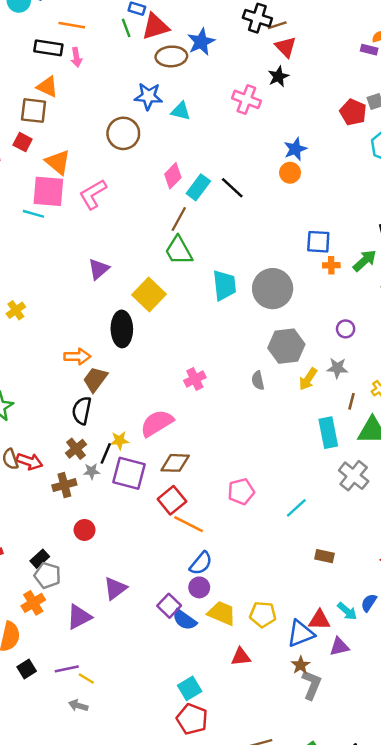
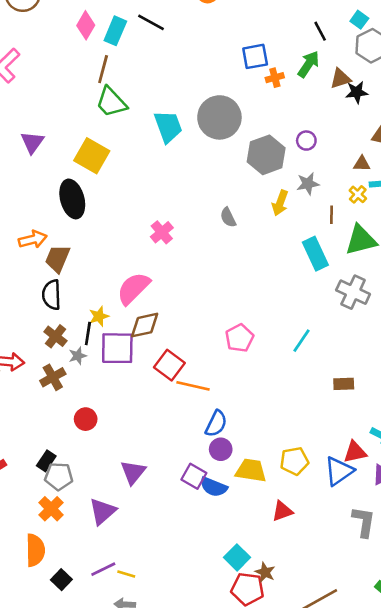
gray hexagon: (286, 346) -> (266, 155), moved
brown diamond: (175, 463) -> (145, 325), moved
brown star: (301, 665) -> (265, 572), moved

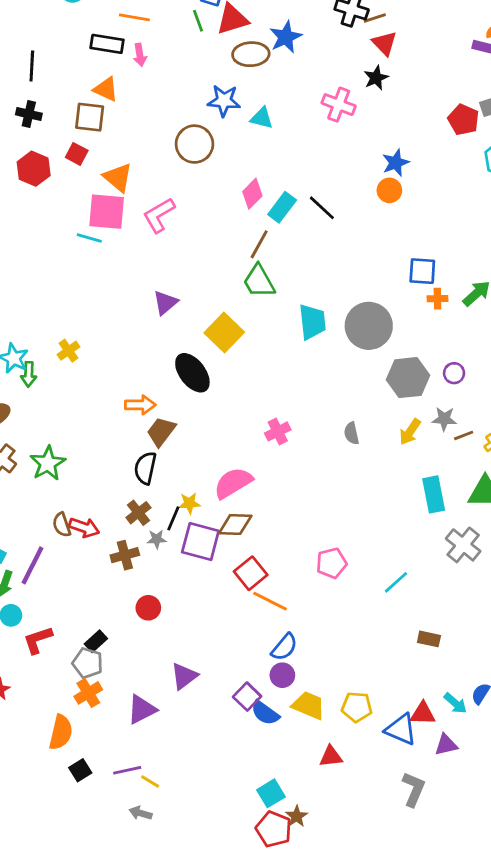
black ellipse: (72, 199) -> (192, 373), turned -36
brown line: (331, 215) -> (464, 435), moved, turned 54
blue triangle: (339, 471) -> (401, 729), turned 44
gray pentagon: (59, 476) -> (88, 663), moved

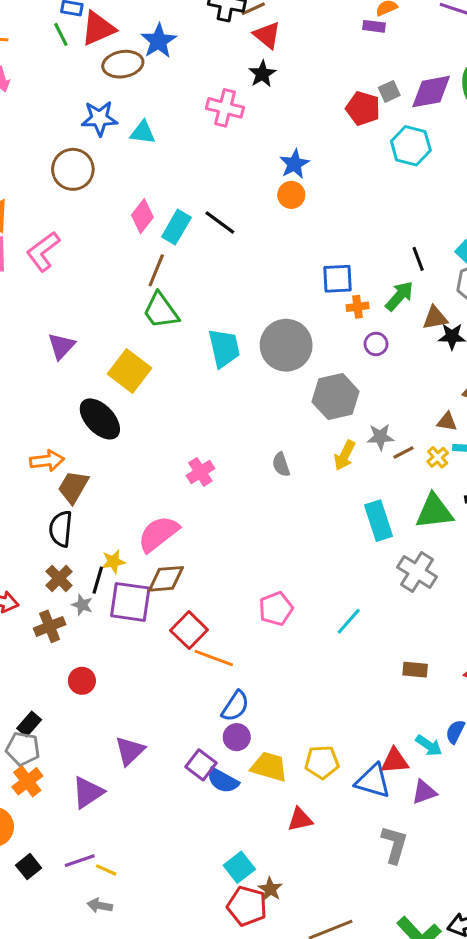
purple circle: (454, 373) -> (376, 344), moved
gray star: (157, 539) -> (82, 605), turned 30
brown rectangle: (429, 639) -> (415, 670), moved

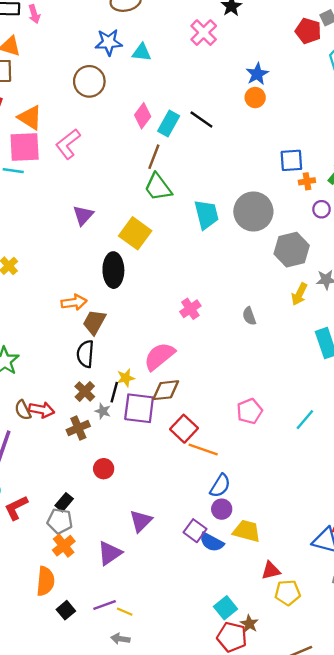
pink cross: (225, 108) -> (204, 33), turned 32
black ellipse: (100, 419) -> (113, 270), turned 44
gray semicircle: (281, 465) -> (249, 316), moved
yellow pentagon: (322, 762) -> (288, 593), moved

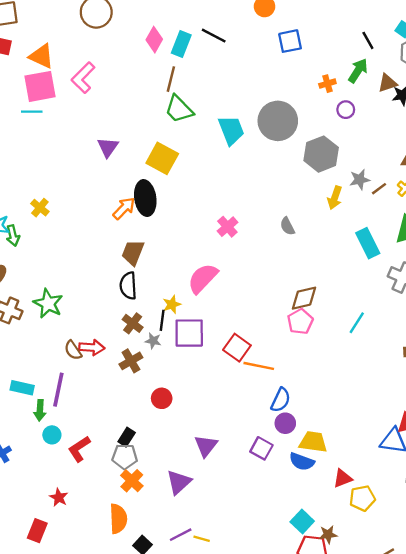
blue square: (291, 160) -> (290, 41), moved
orange arrow: (74, 302) -> (124, 208), moved, turned -30
brown diamond: (166, 390) -> (304, 298), moved
blue semicircle: (212, 542) -> (302, 462), moved
brown star: (249, 624) -> (328, 534), turned -30

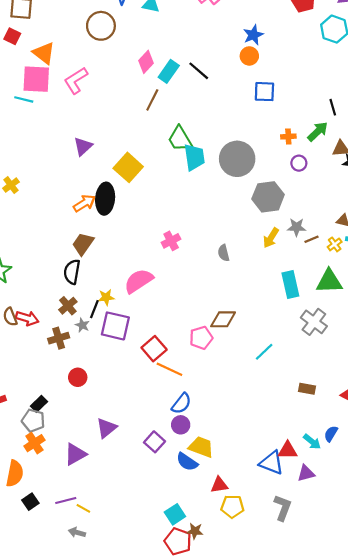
green trapezoid: (179, 109) -> (180, 139), moved
pink pentagon: (300, 321) -> (201, 338), moved

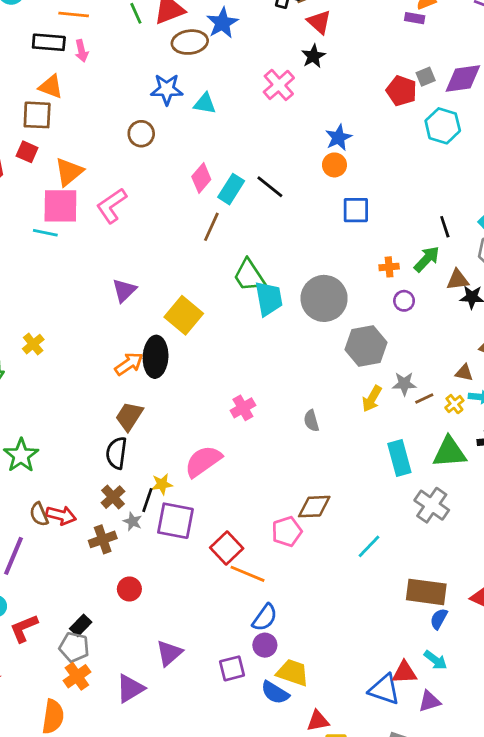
brown circle: (101, 26) -> (141, 134), size x0.7
orange triangle: (44, 53) -> (69, 172), turned 45
brown rectangle: (307, 389) -> (426, 592), size x1.8
blue semicircle: (331, 434) -> (439, 619), moved
purple square: (155, 442) -> (232, 668), turned 36

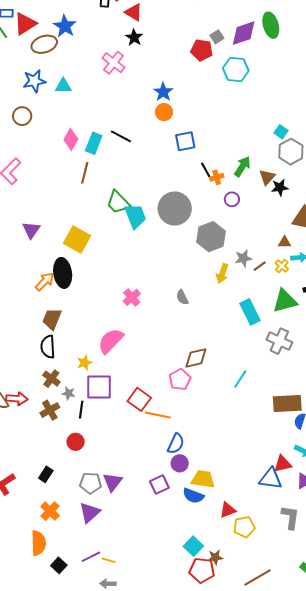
black line: (445, 227) -> (206, 170), moved
brown triangle: (458, 280) -> (267, 177), turned -30
black line: (147, 500) -> (81, 410), moved
gray pentagon: (74, 647) -> (91, 483), moved

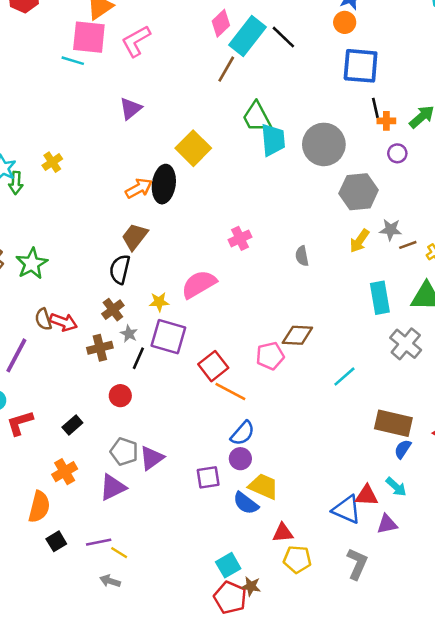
blue square: (185, 141) -> (361, 66), size x1.4
cyan rectangle: (94, 143) -> (247, 36), size x1.4
purple triangle: (31, 230) -> (131, 109), moved

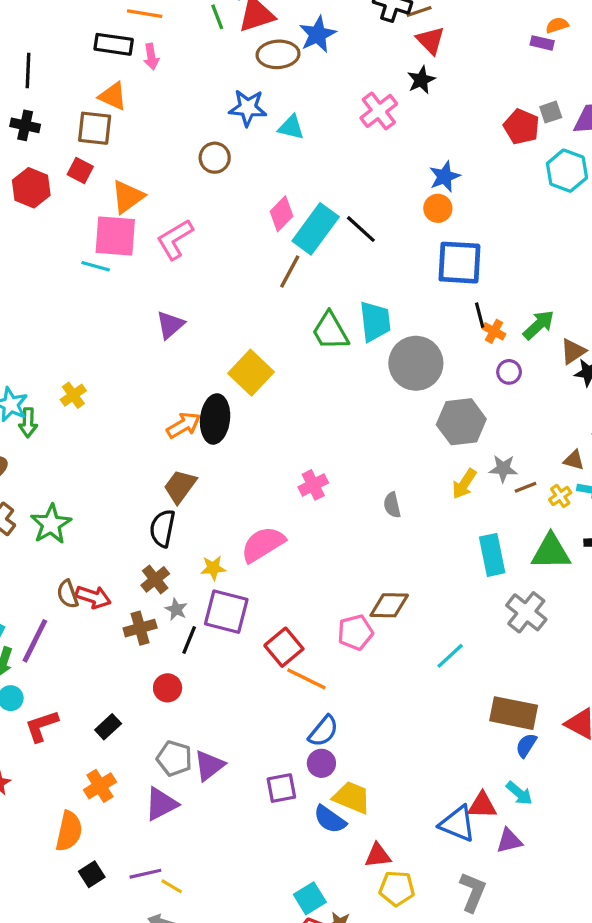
orange cross: (386, 121) -> (494, 331), turned 30
cyan trapezoid: (273, 140) -> (375, 321), moved

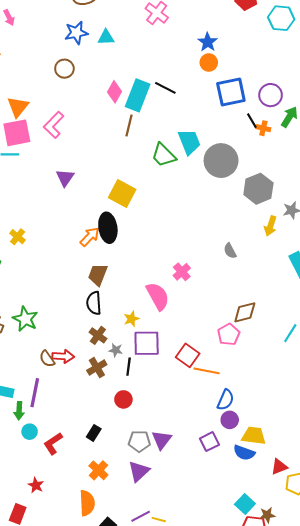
purple circle: (509, 372) -> (271, 95), moved, size x1.5
pink cross: (313, 485) -> (182, 272), moved
pink semicircle: (263, 544) -> (158, 296), turned 108

